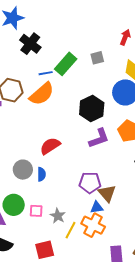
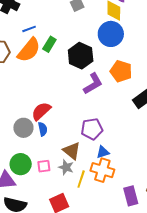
green rectangle: (66, 64) -> (49, 44), moved, size x0.7
red semicircle: (50, 146) -> (41, 111), moved
brown triangle: (107, 193) -> (72, 151), moved

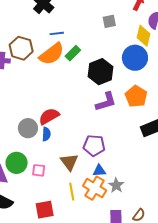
gray star: (66, 167) -> (116, 185), moved
yellow line: (81, 179) -> (72, 192), turned -42

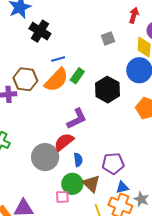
purple L-shape: (106, 102) -> (77, 119), moved
gray circle: (28, 128) -> (45, 157), size x1.4
blue semicircle: (46, 134) -> (78, 160), moved
green circle: (17, 163) -> (72, 184), moved

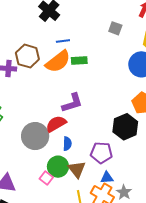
gray square: (108, 39) -> (115, 28), turned 32
green rectangle: (77, 76) -> (79, 61), turned 42
black hexagon: (107, 90) -> (125, 127), moved
pink square: (62, 197) -> (46, 178), turned 32

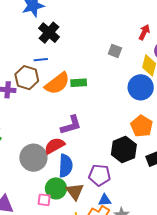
blue line: (63, 41) -> (41, 60), moved
blue semicircle: (67, 144) -> (66, 166), size x1.6
pink square: (46, 178) -> (44, 200), turned -32

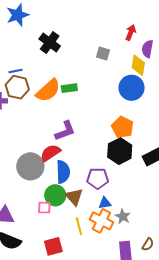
black cross: (49, 33) -> (50, 42), moved
blue line: (41, 60) -> (15, 71), moved
orange pentagon: (142, 126) -> (123, 127), moved

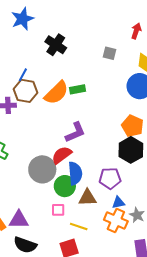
blue line: (15, 71) -> (23, 75), turned -48
green circle: (55, 195) -> (65, 186), moved
brown triangle: (74, 197) -> (87, 198), turned -48
yellow line: (79, 226) -> (79, 226), moved, turned -54

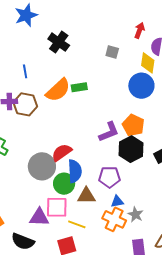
blue line: (23, 75) -> (25, 71), turned -40
brown hexagon: (25, 91) -> (25, 104), moved
purple L-shape: (75, 132) -> (109, 132), moved
pink square: (58, 210) -> (57, 207), size x1.6
purple triangle: (19, 220) -> (39, 217), moved

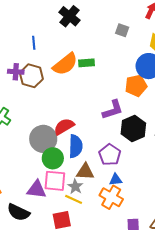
orange pentagon: (133, 125) -> (136, 86), moved, turned 30
purple pentagon: (109, 177) -> (110, 155), turned 30
green circle: (64, 184) -> (53, 158), moved
gray star: (135, 215) -> (75, 186), moved

